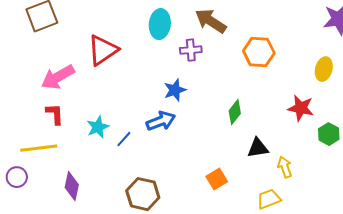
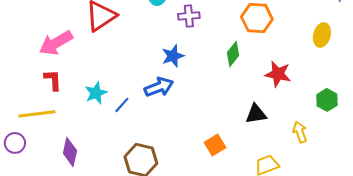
red star: (301, 108) -> (278, 74), moved
green diamond: (235, 112) -> (233, 54), moved
yellow arrow: (285, 167) -> (300, 132), moved

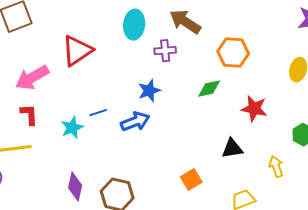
green diamond: (233, 54) -> (209, 89), turned 40
blue line: (122, 105) -> (98, 113), moved, turned 30
purple diamond: (70, 152) -> (75, 187), moved

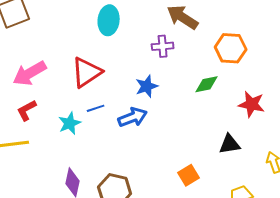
cyan ellipse: (134, 25) -> (109, 20), moved
red triangle: (77, 51) -> (87, 72), moved
red L-shape: (29, 115) -> (27, 110), turned -115

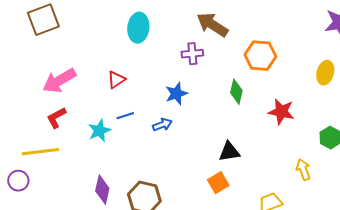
red triangle: (87, 72) -> (116, 80), size x0.6
green diamond: (207, 84) -> (236, 92), turned -65
blue arrow: (133, 117) -> (162, 125), size x0.7
black triangle: (230, 144) -> (229, 152), moved

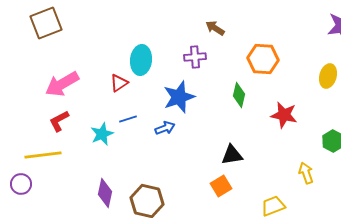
brown arrow: (212, 25) -> (215, 28), size x0.6
cyan ellipse: (138, 28) -> (141, 60), moved
blue star: (176, 94) -> (179, 97), size x1.4

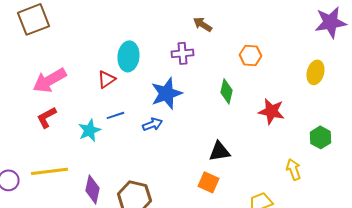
orange hexagon: (263, 59) -> (250, 55), size x0.7
yellow line: (43, 155) -> (49, 171), moved
orange square: (221, 186) -> (208, 182), turned -35

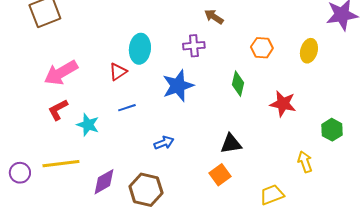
yellow ellipse: (315, 72) -> (309, 51), moved
blue arrow: (152, 124) -> (164, 143), moved
cyan star: (89, 130) -> (88, 125), moved, turned -30
orange square: (208, 182) -> (220, 175), turned 30
purple diamond: (92, 189) -> (104, 182), turned 48

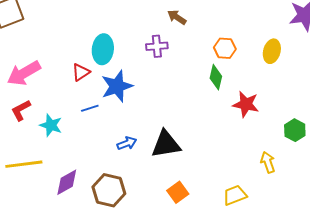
green diamond: (238, 84) -> (216, 77), moved
blue star: (178, 86) -> (117, 86), moved
black triangle: (231, 144) -> (166, 144), moved, size x1.4
orange square: (220, 175) -> (178, 192), moved

